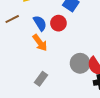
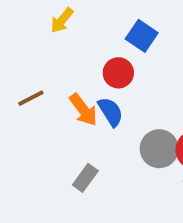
brown line: (12, 19) -> (31, 98), moved
blue semicircle: (40, 23) -> (111, 112), moved

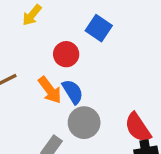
red circle: (118, 73) -> (66, 54), moved
gray circle: (159, 149) -> (84, 123), moved

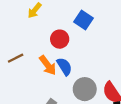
gray circle: (84, 123) -> (85, 89), moved

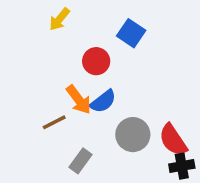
brown line: (16, 58) -> (54, 122), moved
blue semicircle: (64, 66) -> (103, 101), turned 84

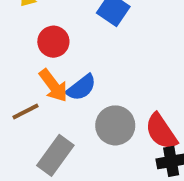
red circle: (96, 61) -> (53, 42), moved
gray rectangle: (80, 161) -> (55, 155), size x1.4

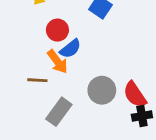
blue semicircle: (81, 88) -> (70, 49), moved
brown line: (25, 111) -> (37, 80), turned 30

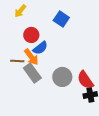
brown line: (37, 80) -> (17, 61), moved
gray rectangle: (59, 112) -> (32, 73), moved, turned -72

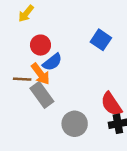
blue square: (61, 19) -> (101, 40), moved
gray circle: (62, 77) -> (75, 124), moved

